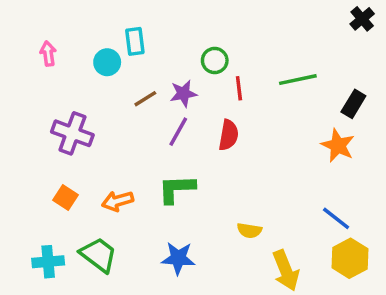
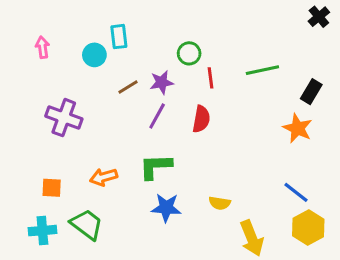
orange square: (66, 198) -> (52, 188), moved, turned -30
blue star: (178, 258) -> (166, 208), moved

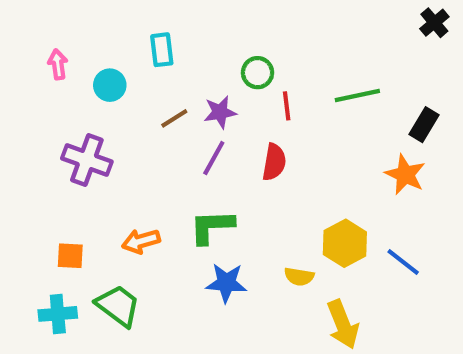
cyan circle: (94, 55) -> (110, 85), moved
yellow hexagon: (308, 227) -> (345, 243), moved

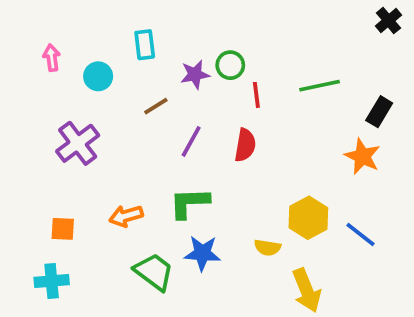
purple star: (220, 112) -> (195, 74), moved
purple cross: (87, 160) -> (78, 143), turned 33
green trapezoid: (118, 306) -> (154, 272), moved

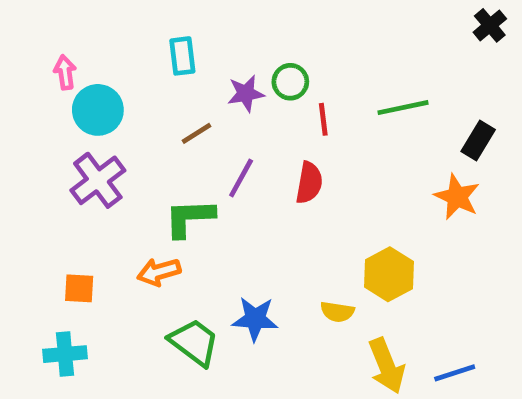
cyan circle: (98, 76) -> (98, 110), moved, size x1.4
green L-shape: (189, 203) -> (189, 218), moved
blue line: (361, 235) -> (455, 373), moved, turned -56

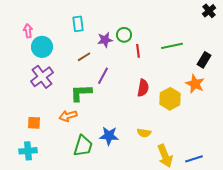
red semicircle: (309, 183) -> (143, 88), moved
yellow hexagon: (389, 274) -> (170, 99), moved
green trapezoid: (194, 342) -> (83, 146), turned 70

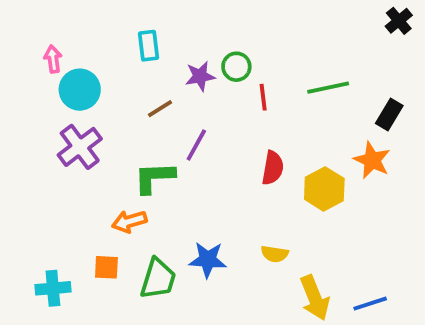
orange square: (34, 123) -> (106, 267), moved

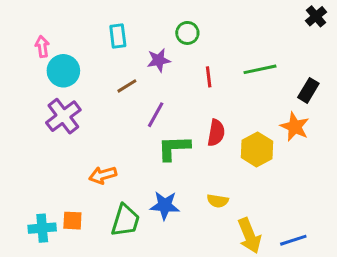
green circle: (236, 67) -> (187, 33), moved
green L-shape: (154, 177) -> (174, 148), moved
orange square: (106, 267) -> (72, 221), moved

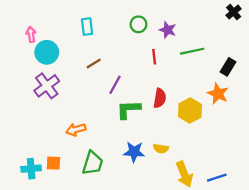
purple star: (159, 60) -> (168, 30), moved, turned 30
blue star: (165, 205) -> (134, 152), moved

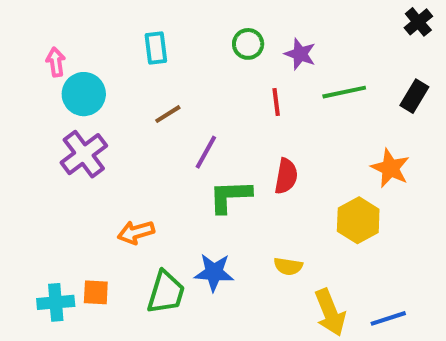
black rectangle: (228, 67) -> (414, 96), moved
yellow hexagon: (190, 110) -> (358, 220), moved
blue star: (134, 152) -> (214, 272), moved

